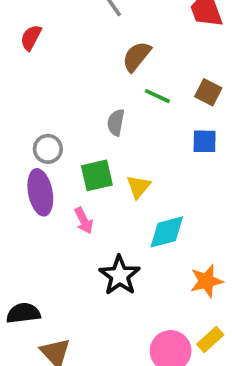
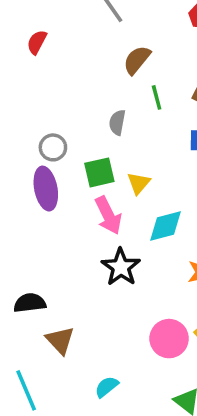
green line: (157, 96) -> (157, 97), turned 50
pink arrow: (84, 221) -> (108, 215), moved, size x1.5

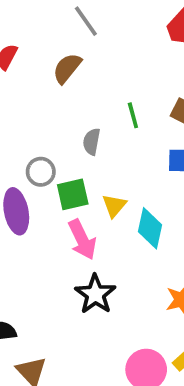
brown semicircle: (137, 60) -> (67, 68), moved
gray circle: (53, 147) -> (41, 172), moved
cyan diamond: (165, 226) -> (150, 228), moved, turned -63

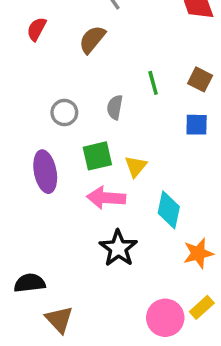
gray circle: (41, 172) -> (64, 113), moved
cyan diamond: (150, 228) -> (169, 210), moved
pink arrow: (82, 240) -> (106, 198), turned 120

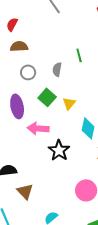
brown semicircle: (92, 39) -> (19, 46), moved, turned 48
green square: (97, 156) -> (47, 97), turned -36
pink arrow: (106, 198) -> (38, 128), moved

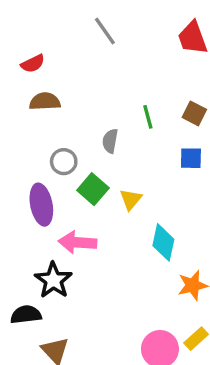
red semicircle: (12, 24) -> (33, 64), turned -144
gray circle: (28, 72) -> (64, 162), moved
black star: (59, 150) -> (53, 280), moved

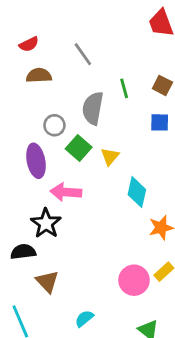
gray line: (105, 31) -> (83, 54), moved
gray semicircle: (110, 141) -> (93, 108), size x1.6

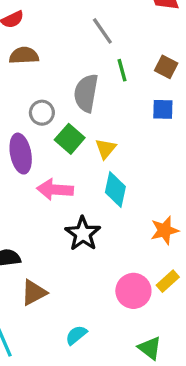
gray line: (83, 54) -> (102, 31), moved
cyan diamond: (137, 192) -> (115, 190), moved
black star: (46, 223) -> (83, 234), moved
brown triangle: (47, 282) -> (34, 293), turned 45

